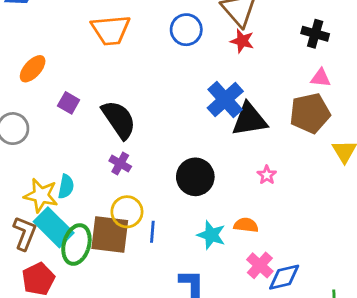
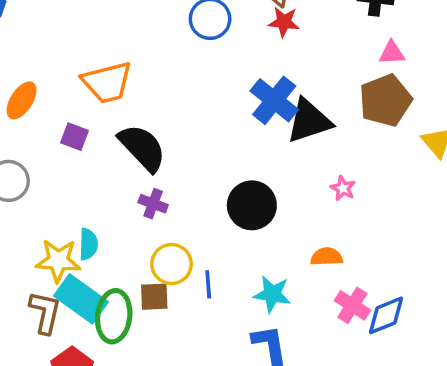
orange trapezoid: (111, 30) -> (107, 82), moved
brown square: (110, 235) -> (154, 297), size x0.6
cyan star: (211, 235) -> (272, 294), moved

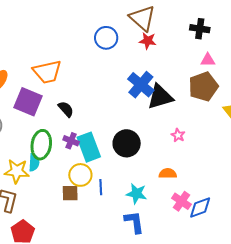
purple square: (75, 137) -> (28, 102), size x1.8
black semicircle: (142, 148) -> (66, 109), size x0.6
cyan rectangle: (81, 299) -> (89, 147), moved, turned 32
green ellipse: (114, 316) -> (41, 145), moved

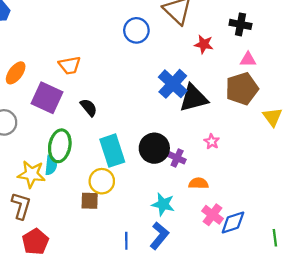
red star: (148, 41) -> (204, 44), moved
orange trapezoid: (47, 72) -> (70, 65), size x0.7
purple cross: (71, 141) -> (177, 158), moved
blue line: (101, 187) -> (126, 241), moved
blue L-shape: (134, 222) -> (159, 236), turned 45

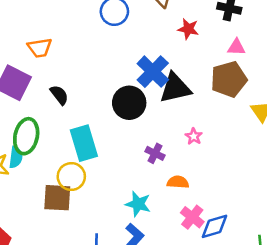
black circle: (154, 148) -> (129, 103), moved
brown square: (90, 201) -> (57, 198), size x1.4

